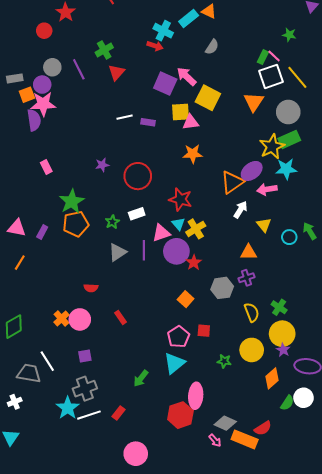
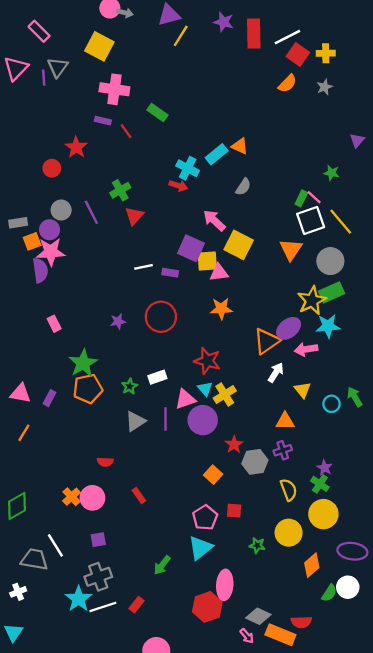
purple square: (165, 84) -> (191, 248), moved
red circle: (138, 176) -> (161, 317), moved
red star: (194, 263) -> (234, 444), moved
purple star: (283, 350) -> (325, 468), moved
red semicircle: (263, 428) -> (301, 622), turned 30

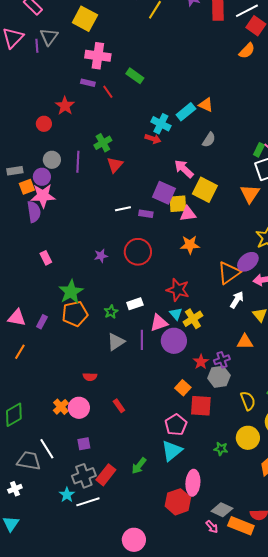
purple line: (91, 212) -> (78, 162), turned 30
purple cross: (283, 450) -> (222, 360), moved
red square: (234, 511) -> (201, 406), moved, size x1.6
cyan star: (79, 599) -> (67, 495), size x0.7
red rectangle: (137, 605) -> (106, 475), moved, size x1.5

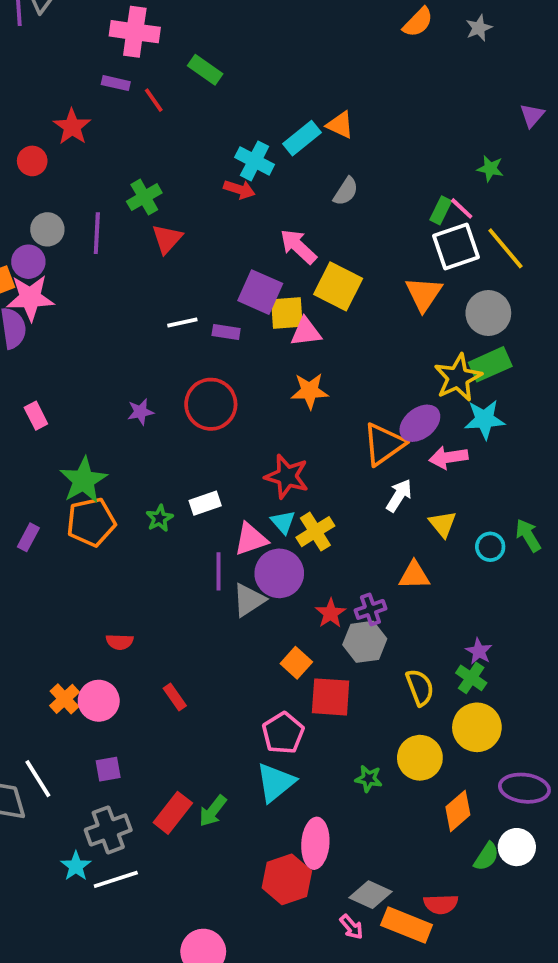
gray triangle: (116, 342) -> (249, 600), moved
red rectangle: (106, 475) -> (173, 813), moved

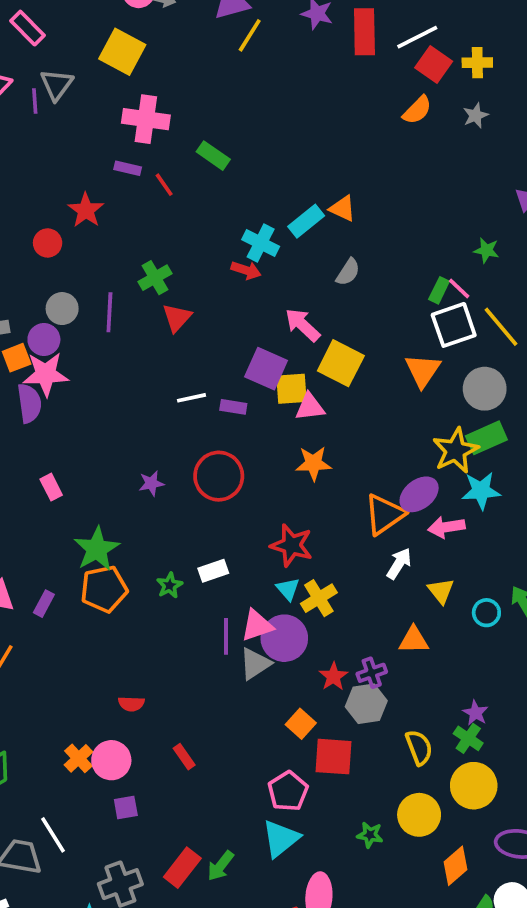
pink triangle: (251, 539) -> (257, 625), moved
purple square: (108, 769) -> (126, 808), moved

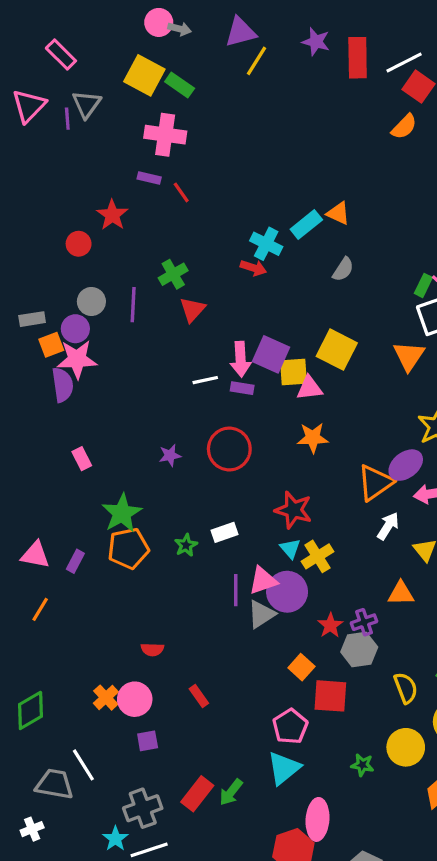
green rectangle: (213, 156) -> (180, 85), moved
pink arrow: (303, 325) -> (241, 359), moved, turned -136

